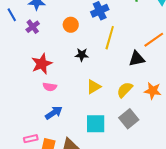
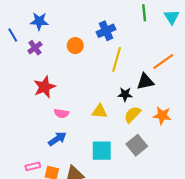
black star: (82, 55) -> (125, 94), moved
pink semicircle: (50, 87) -> (61, 113), moved
yellow triangle: (94, 87) -> (100, 111), turned 35

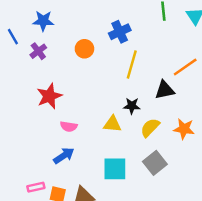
black star: (125, 94) -> (132, 106), moved

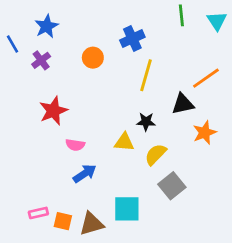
blue star: (43, 21) -> (47, 26), turned -30
yellow semicircle: (150, 128) -> (156, 154), moved
orange star: (184, 129) -> (205, 133), moved, turned -30
blue arrow: (64, 156) -> (85, 173), moved
cyan square: (115, 169) -> (127, 209), moved

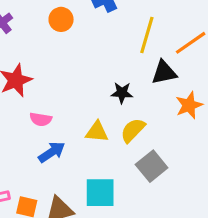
yellow line: (146, 75) -> (147, 35), moved
yellow triangle: (124, 142) -> (97, 132), moved

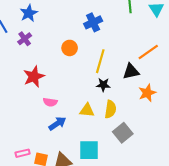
orange circle: (61, 19) -> (70, 48), moved
yellow line: (147, 35) -> (100, 61), moved
yellow semicircle: (133, 130) -> (110, 109), turned 144

